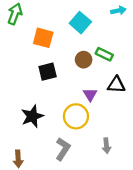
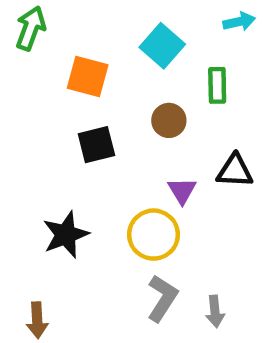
green rectangle: (104, 54) -> (217, 85), moved, turned 63
gray arrow: (106, 146) -> (215, 311), moved
gray L-shape: (63, 149) -> (162, 298), moved

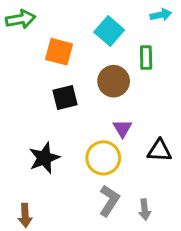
green arrow: (31, 28) -> (21, 19), turned 60
brown circle: (169, 120) -> (114, 81), size x1.4
black triangle: (235, 171) -> (159, 151), moved

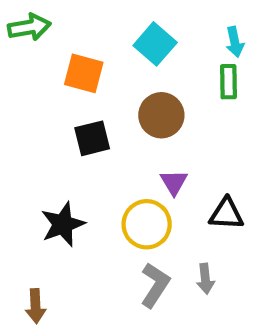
cyan arrow: (161, 15) -> (235, 42), moved, turned 90
green rectangle: (146, 58) -> (228, 82), moved
gray arrow: (145, 210) -> (205, 279), moved

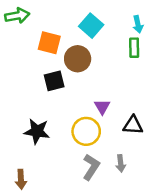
brown circle: (161, 115) -> (78, 59), moved
black star: (63, 224) -> (37, 131), turned 30

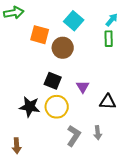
cyan arrow: (138, 24) -> (112, 20), turned -128
black square: (54, 81) -> (53, 81), moved, turned 36
yellow circle: (86, 131) -> (57, 107), moved

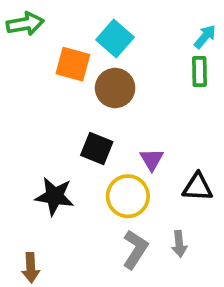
cyan square: (74, 21) -> (115, 38), moved
yellow circle: (57, 107) -> (128, 196), moved

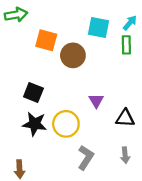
cyan square: (115, 38) -> (98, 27), moved, turned -30
black square: (97, 149) -> (33, 93), moved
yellow circle: (128, 196) -> (66, 124), moved
gray arrow: (179, 244) -> (125, 155), moved

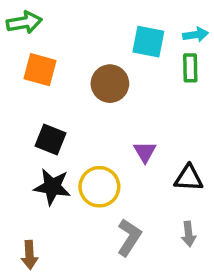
cyan arrow: (130, 23) -> (196, 35), turned 42
orange square: (46, 40) -> (40, 70), moved

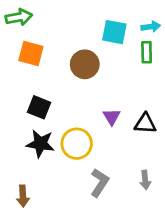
black triangle: (189, 178) -> (145, 123), moved

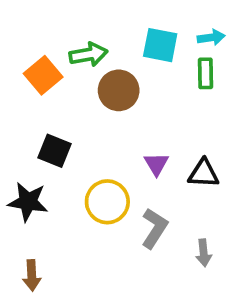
green arrow: (19, 17) -> (88, 54), moved
orange square: (31, 54) -> (43, 75), turned 35
black star: (40, 144) -> (28, 202), moved
gray L-shape: (100, 183) -> (155, 228), moved

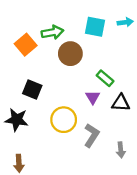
green rectangle: (205, 73) -> (105, 78), moved, turned -48

